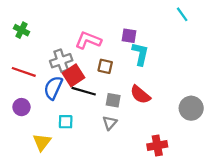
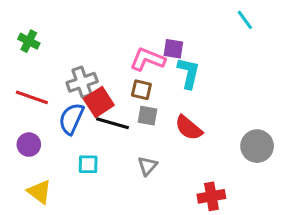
pink L-shape: (88, 40) -> (147, 59), moved
gray square: (113, 100) -> (147, 116), moved
yellow triangle: (42, 142) -> (39, 192), moved, turned -30

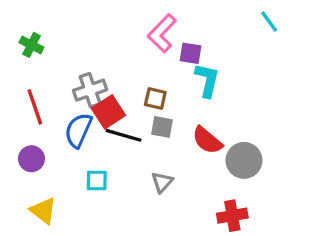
pink L-shape: (147, 59) -> (162, 33), moved, turned -68
red line: (32, 97) -> (35, 107), turned 52
gray circle: (257, 146) -> (244, 160), moved

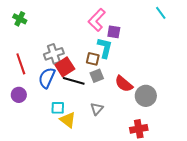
green cross: (31, 45) -> (20, 19), moved
cyan L-shape: (207, 80) -> (105, 48), moved
gray square: (162, 127) -> (97, 76), turned -32
yellow triangle: (43, 211) -> (68, 120), moved

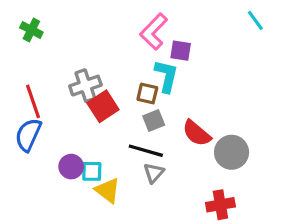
blue semicircle: (47, 78) -> (28, 135), moved
black line: (74, 81) -> (146, 151), moved
purple circle: (19, 95) -> (71, 167), moved

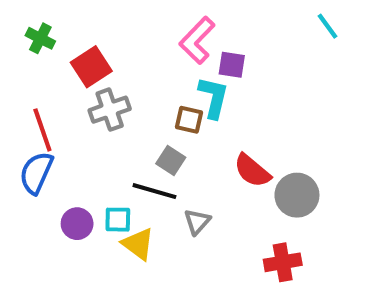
red square: (103, 106) -> (91, 67), moved
gray square: (154, 120) -> (171, 161), moved, turned -35
black line: (146, 151) -> (154, 191), moved
purple circle: (71, 167) -> (77, 224), moved

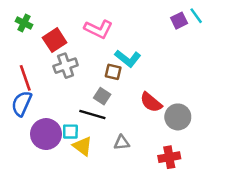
pink L-shape: (197, 40) -> (98, 29), moved, turned -108
purple square: (232, 65) -> (179, 21), moved, turned -35
cyan L-shape: (213, 97) -> (128, 58), turned 115
gray triangle: (197, 222) -> (122, 143), moved, turned 42
purple circle: (77, 224) -> (46, 134), size x1.6

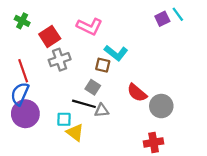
purple circle: (46, 134) -> (25, 114), moved
gray triangle: (122, 143) -> (102, 110), moved

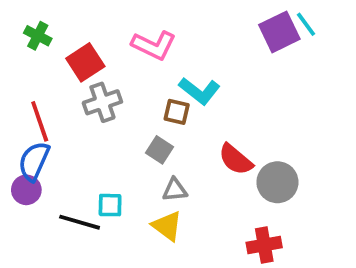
purple square: (162, 19) -> (279, 32), size x1.5
black line: (84, 104) -> (80, 222), moved
purple circle: (25, 114) -> (26, 190), moved, size x0.6
yellow triangle: (75, 133) -> (167, 226), moved

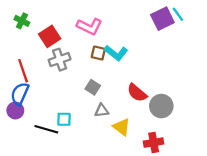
brown square: (177, 112) -> (98, 53), moved
yellow triangle: (167, 226) -> (122, 127), moved

